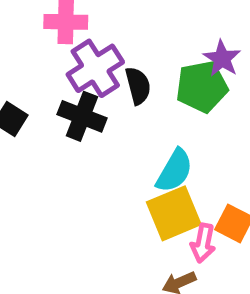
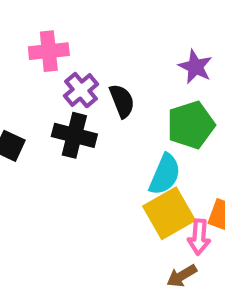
purple cross: (95, 68) -> (81, 90), size x0.7
green pentagon: (202, 87) -> (191, 125), moved

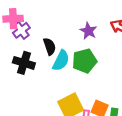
purple cross: (81, 90) -> (21, 30), moved
cyan semicircle: (165, 174) -> (61, 61), moved

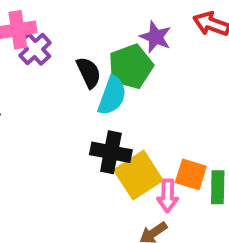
green pentagon: (84, 61) -> (131, 66), moved
black cross: (24, 63) -> (111, 152), moved

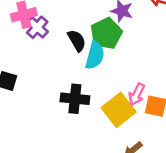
black cross: (111, 152) -> (75, 99), moved
pink arrow: (168, 196) -> (137, 94), moved, turned 30

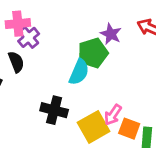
black semicircle: (77, 41) -> (16, 62), moved

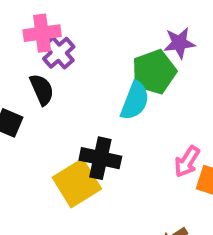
purple star: (111, 34) -> (179, 43), turned -30
yellow square: (94, 127) -> (77, 183), moved

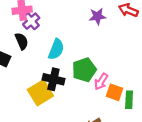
green pentagon: (154, 72) -> (84, 70), moved
cyan semicircle: (135, 101) -> (56, 49), moved

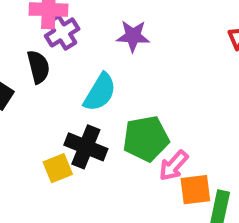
purple star: (97, 16) -> (133, 36), moved
orange square: (115, 92) -> (195, 190), turned -35
yellow square: (40, 93) -> (58, 168), size x0.6

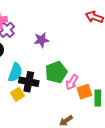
purple star: (133, 36) -> (41, 40), moved
cyan semicircle: (100, 92) -> (15, 72), moved

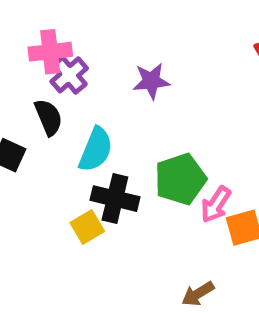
purple star: (41, 40) -> (151, 81), moved
cyan semicircle: (15, 72) -> (96, 150), moved

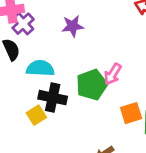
cyan semicircle: (96, 150) -> (40, 68), turned -108
pink arrow: (216, 205) -> (113, 74), moved

